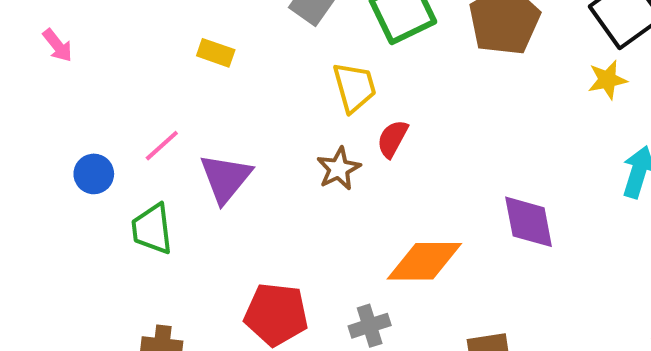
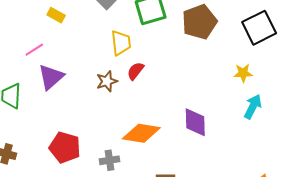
yellow star: (607, 80) -> (243, 73), moved
pink line: (162, 146) -> (34, 50), moved

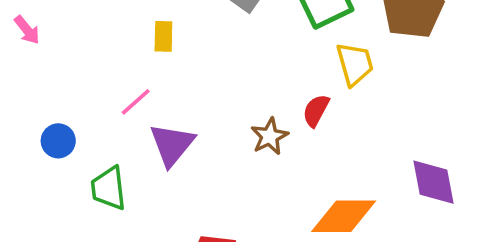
yellow rectangle: (56, 15) -> (163, 36), turned 72
yellow trapezoid: (121, 43) -> (355, 64), moved

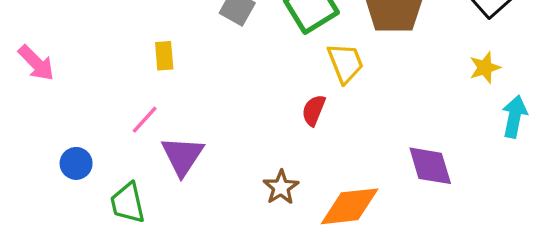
pink arrow: (27, 30) -> (36, 63), size x1.4
brown star: (270, 136) -> (281, 187), moved

